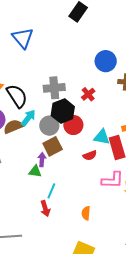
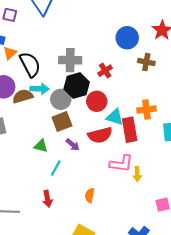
cyan arrow: (28, 118) -> (40, 89), turned 48
red circle: (73, 125) -> (97, 101), moved
red semicircle: (90, 155) -> (100, 135), size x1.6
purple arrow: (42, 160) -> (73, 145), moved, turned 120
red arrow: (45, 209) -> (47, 199), moved

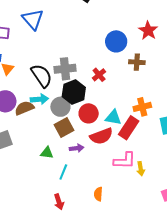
black semicircle: (30, 65) -> (42, 76), moved
red circle: (97, 101) -> (89, 113), moved
red rectangle: (130, 130) -> (129, 128), turned 50
purple arrow: (73, 145) -> (77, 148), turned -40

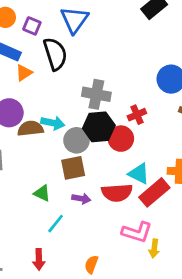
black semicircle: (42, 76) -> (55, 54), moved
red circle: (89, 113) -> (121, 139), moved

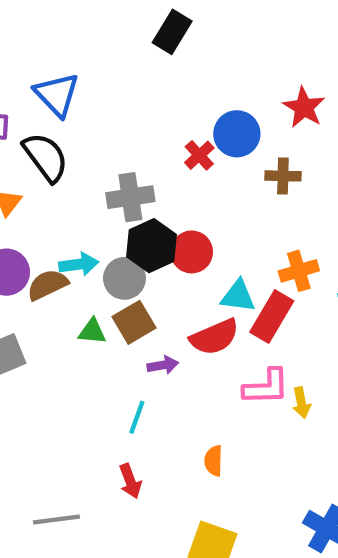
red cross: (137, 115) -> (199, 155), moved
green triangle: (42, 193) -> (92, 331), moved

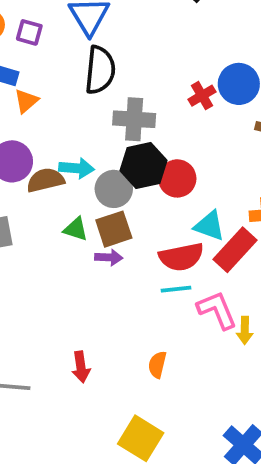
black semicircle: (46, 157) -> (100, 70), moved, turned 30
purple arrow: (163, 365) -> (109, 257), moved
pink L-shape: (266, 387) -> (217, 310), turned -123
cyan line: (137, 417) -> (176, 289), moved, turned 52

